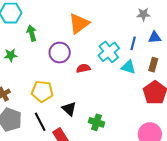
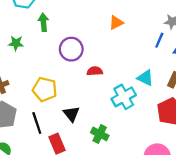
orange triangle: (79, 24) -> (116, 23), moved, size x0.6
blue line: (133, 43) -> (159, 40), moved
cyan cross: (109, 52) -> (124, 97), moved

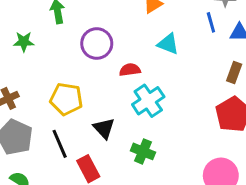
blue line: (159, 40) -> (211, 22), turned -35
cyan triangle: (145, 78) -> (168, 44), moved
cyan cross: (124, 97) -> (148, 101), moved

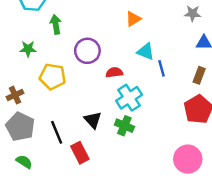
blue line: (211, 22) -> (162, 68), moved
yellow pentagon: (66, 99) -> (52, 77), moved
green cross: (143, 151) -> (124, 126), moved

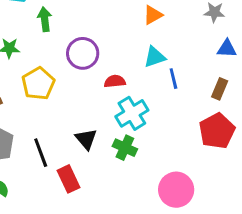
orange triangle: (133, 19) -> (153, 15), moved
cyan triangle: (146, 52) -> (155, 57), turned -42
yellow pentagon: (52, 77) -> (38, 84), turned 30
pink circle: (188, 159) -> (176, 190), moved

